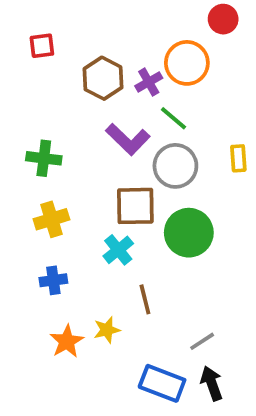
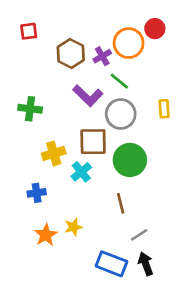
red circle: (223, 19) -> (155, 29), moved
yellow cross: (51, 219) -> (54, 153), moved
brown line: (145, 299) -> (121, 203), moved

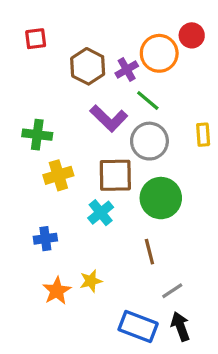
yellow cross: (54, 153) -> (58, 175), moved

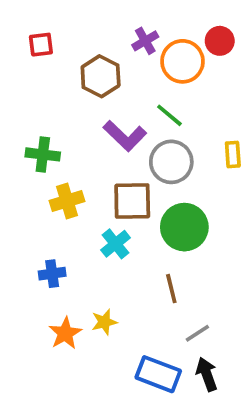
purple cross: (127, 70) -> (145, 41), moved

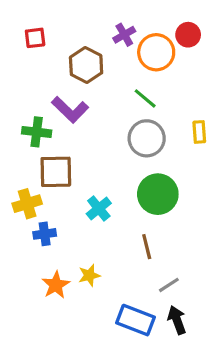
purple L-shape: (125, 136) -> (70, 110), moved
yellow cross: (67, 201) -> (27, 204), moved
brown square: (132, 201) -> (56, 172), moved

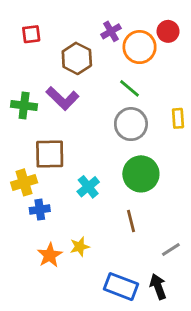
green cross: (37, 132) -> (24, 106), moved
gray line: (169, 285) -> (171, 249), moved

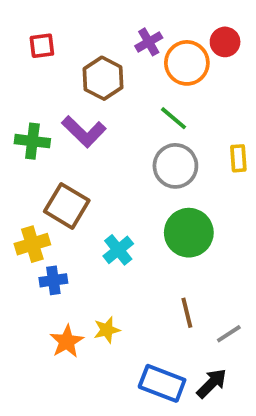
brown square: (50, 154) -> (67, 206), turned 32
brown line: (131, 221) -> (187, 313), moved
black arrow: (158, 287) -> (212, 383), turned 65

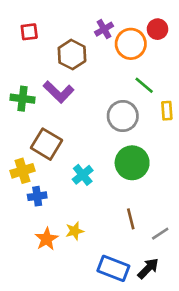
green line: (174, 118) -> (144, 85), moved

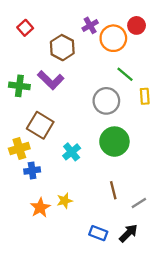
red square: (29, 32) -> (25, 28), turned -35
blue rectangle: (113, 268) -> (98, 233), size x0.7

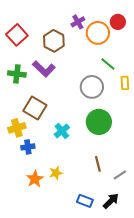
red square: (25, 28) -> (17, 35), moved, size x1.5

